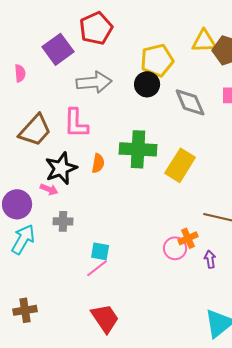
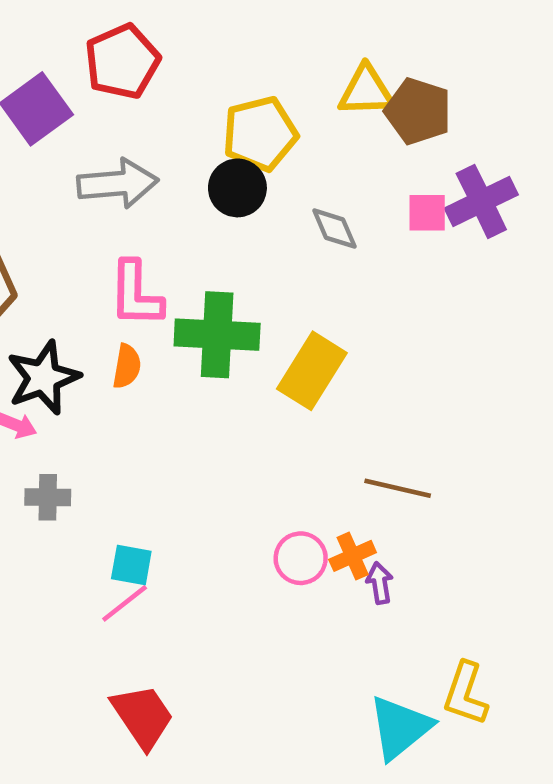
gray diamond: (190, 102) -> (335, 229), size x0.7
pink L-shape: (76, 123) -> (136, 294), moved
orange cross: (188, 238) -> (353, 556), moved

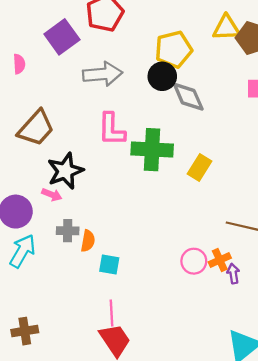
gray diamond: (335, 229) -> (188, 97), moved, size x1.4
orange semicircle: (127, 366) -> (88, 241), moved
yellow rectangle: (312, 371) -> (199, 168), size x0.7
pink line: (125, 603) -> (112, 313), moved, turned -55

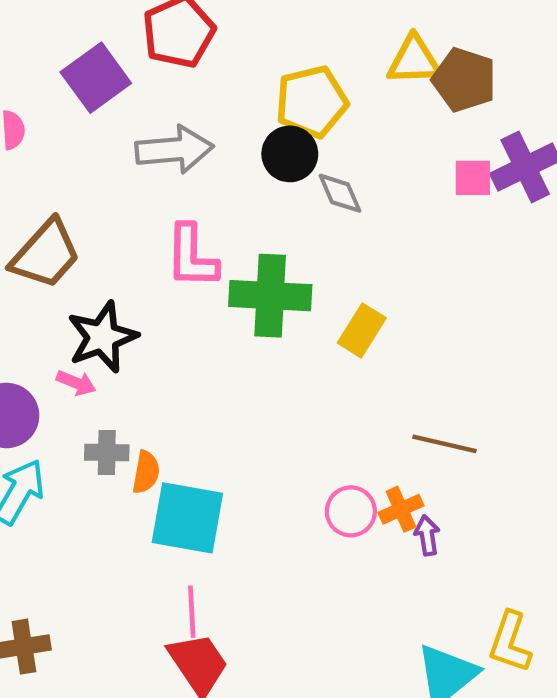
gray diamond: (188, 97) -> (340, 193), size x0.7
cyan square: (109, 265) -> (187, 518), size x1.8

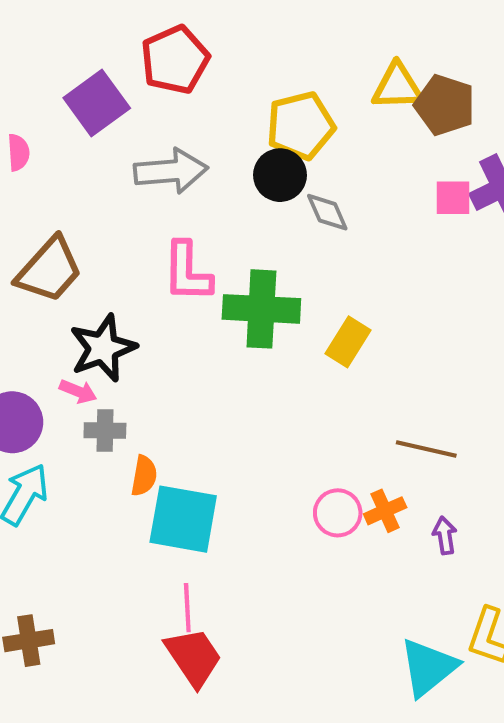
gray cross: (107, 453) -> (105, 430), moved
purple arrow: (427, 535) -> (445, 536), moved

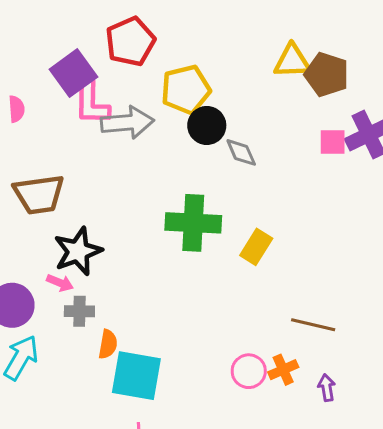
yellow pentagon: (301, 126) -> (186, 90), moved
brown trapezoid: (49, 270) -> (39, 194), turned 40
pink L-shape: (187, 272) -> (91, 103), moved

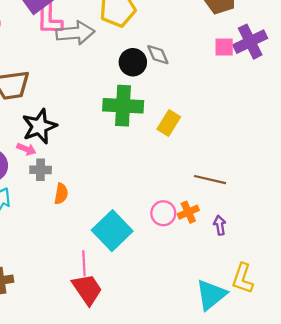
black circle: (207, 125) -> (133, 62), moved
cyan square: (136, 376) -> (112, 231), moved, turned 36

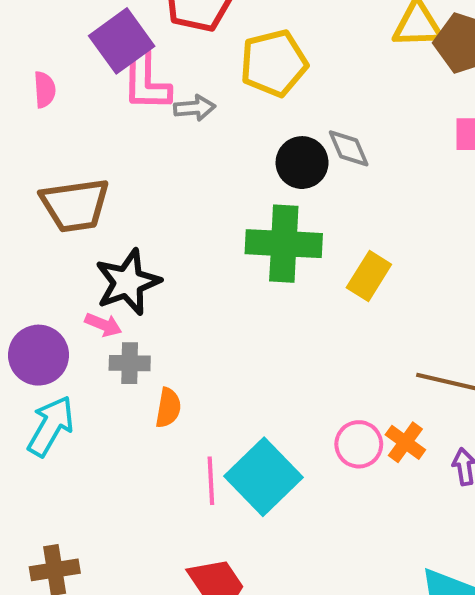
gray arrow: (75, 33) -> (195, 108), size x0.6
orange cross: (188, 212) -> (405, 442), turned -30
pink line: (84, 263) -> (211, 481), moved

